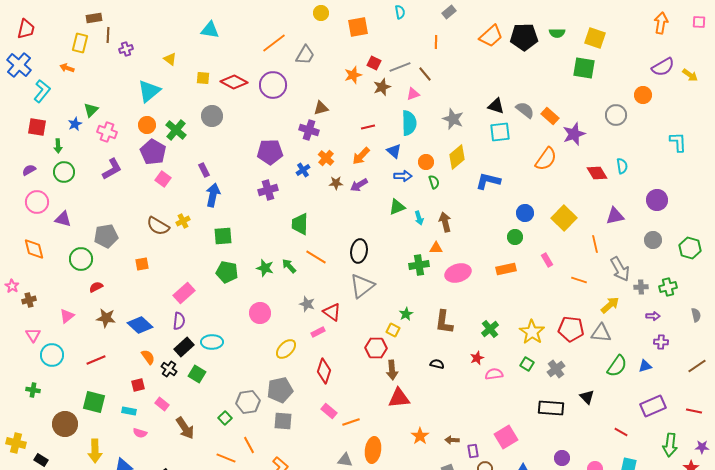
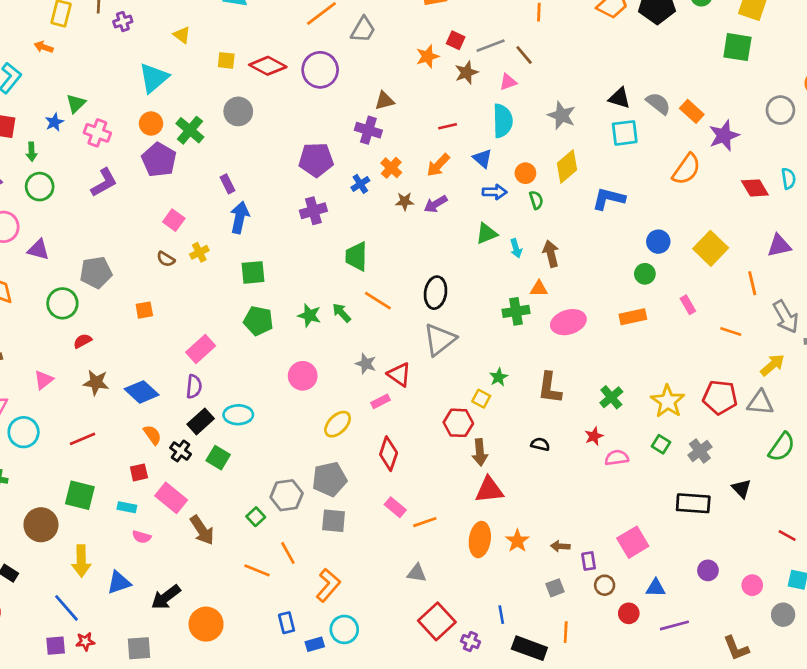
pink square: (163, 179) -> (174, 220), moved
brown semicircle: (158, 226) -> (166, 259), size x0.6
pink rectangle: (162, 404) -> (171, 498), size x1.6
orange ellipse: (373, 450) -> (480, 540), moved

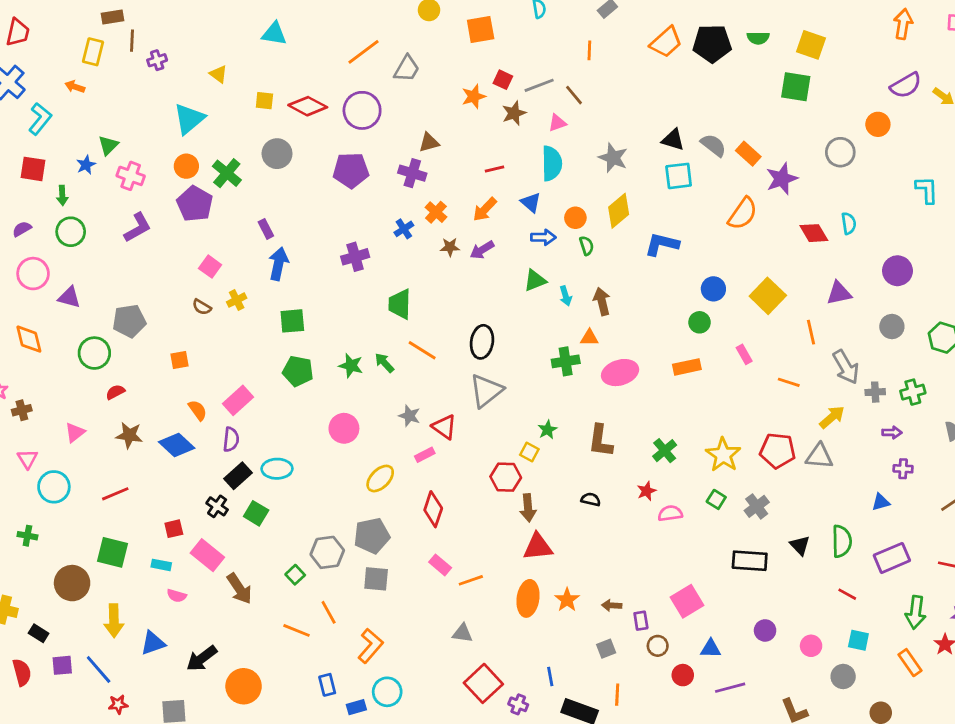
purple pentagon: (316, 160) -> (351, 170), moved
orange semicircle: (152, 435) -> (198, 410), moved
green semicircle: (782, 447) -> (842, 541), moved, turned -36
purple square: (56, 646) -> (62, 665), moved

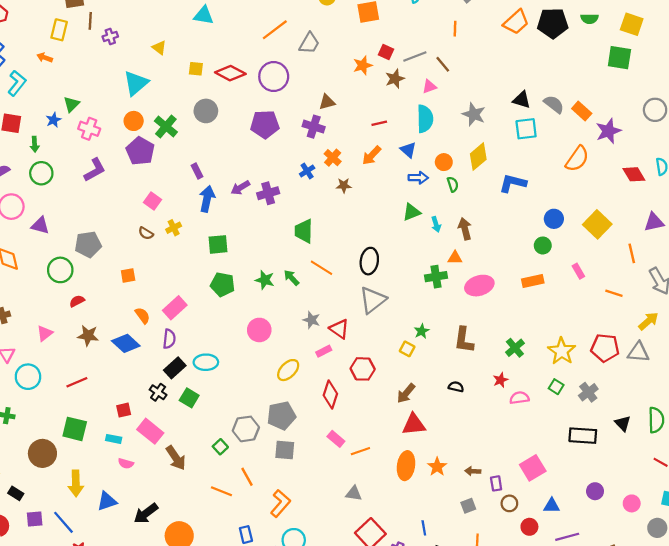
purple arrow: (482, 250) -> (240, 188), moved
red hexagon: (506, 477) -> (363, 369), moved
brown arrow: (528, 508) -> (406, 393), turned 45

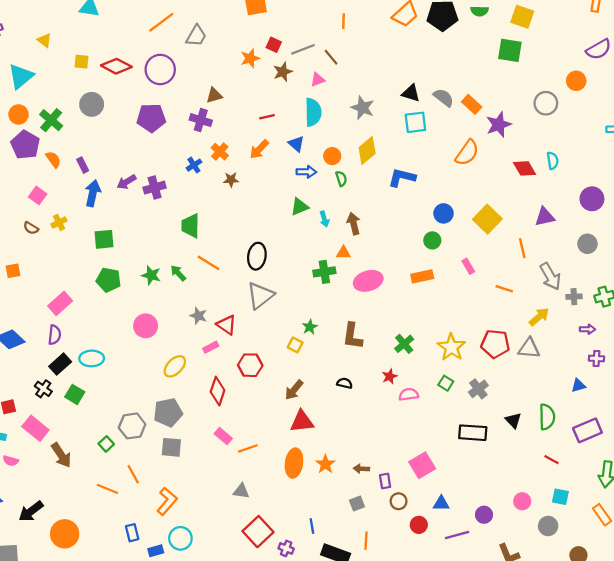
orange semicircle: (143, 316) -> (53, 159), moved
purple circle: (595, 491) -> (484, 515), moved

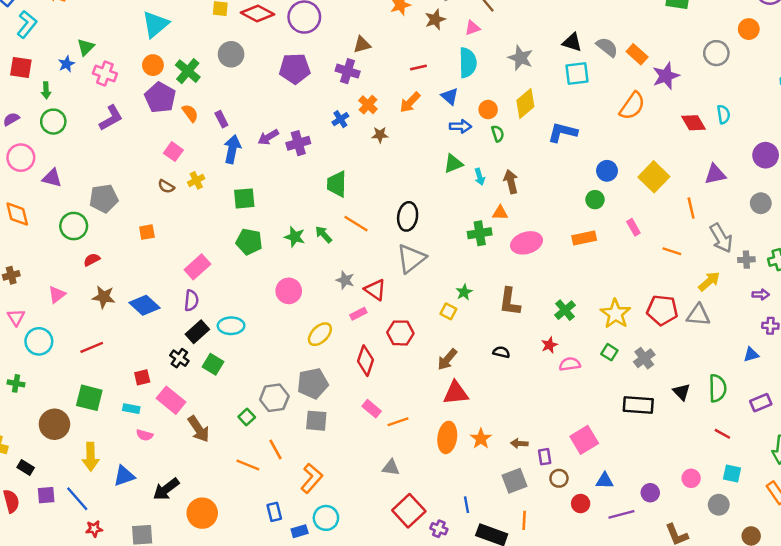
purple rectangle: (587, 430) -> (761, 403), size x0.7
gray square: (357, 503) -> (515, 481), size x1.5

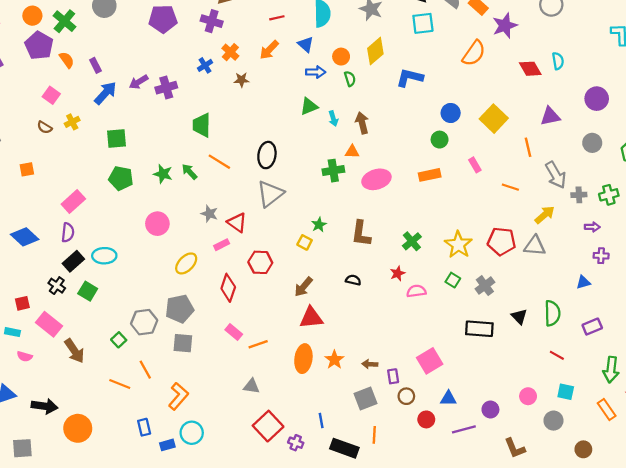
blue arrow: (232, 149) -> (105, 93), turned 30
black arrow: (166, 489) -> (45, 406), turned -135

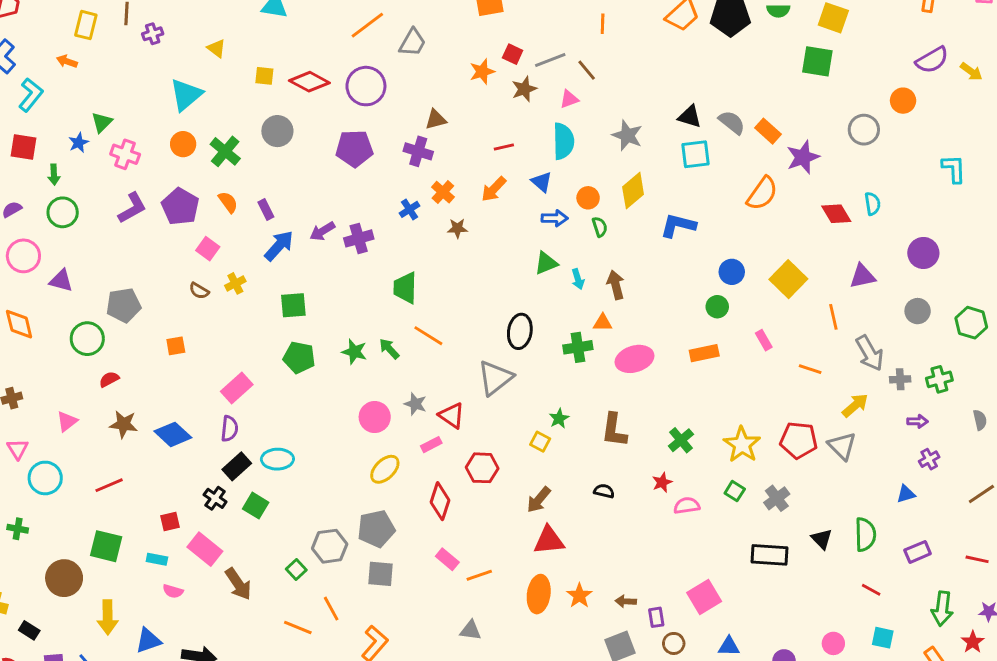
purple pentagon: (39, 45) -> (180, 207), moved
black ellipse: (267, 155) -> (520, 331), moved
pink circle: (157, 224) -> (375, 417), moved
gray triangle: (535, 246) -> (842, 446), turned 40
purple cross: (601, 256) -> (929, 459), turned -32

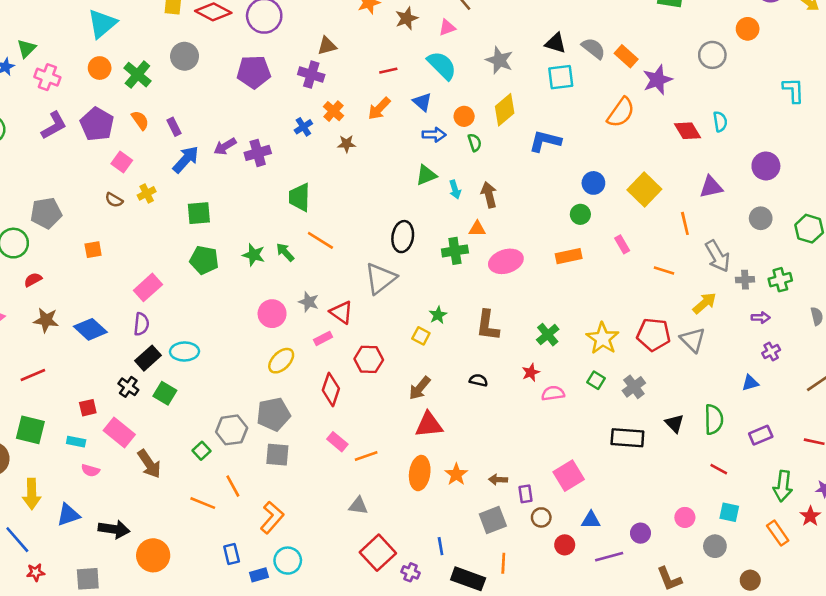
cyan semicircle: (563, 141) -> (442, 65), turned -44

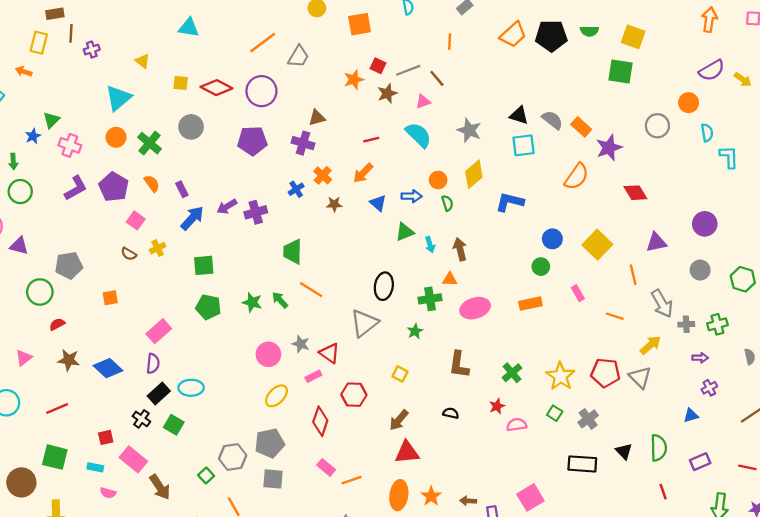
blue triangle: (422, 102) -> (378, 203), moved
cyan semicircle: (720, 122) -> (707, 133), moved
green star: (438, 315) -> (415, 331), moved
red line: (719, 469) -> (663, 492), turned 42

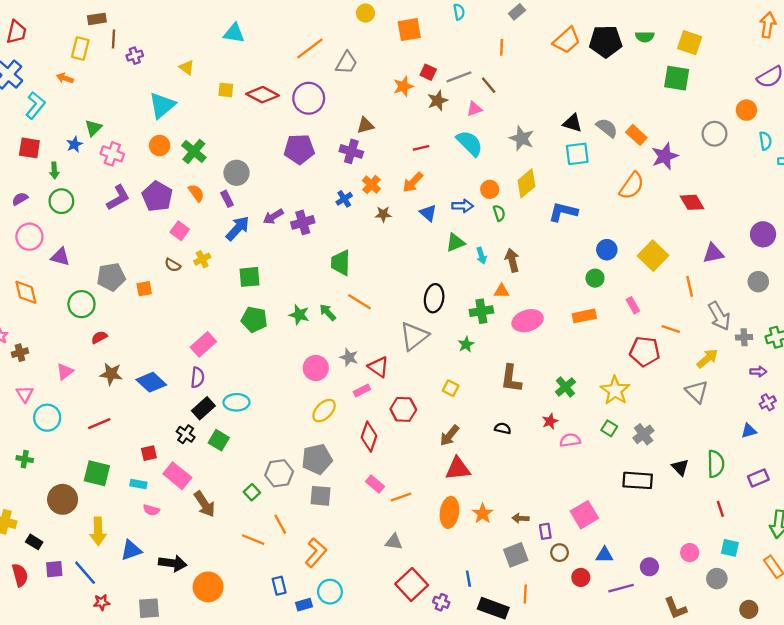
gray circle: (191, 127) -> (236, 173), moved
orange square: (110, 298) -> (144, 289), moved
red pentagon: (605, 373) -> (645, 351), moved

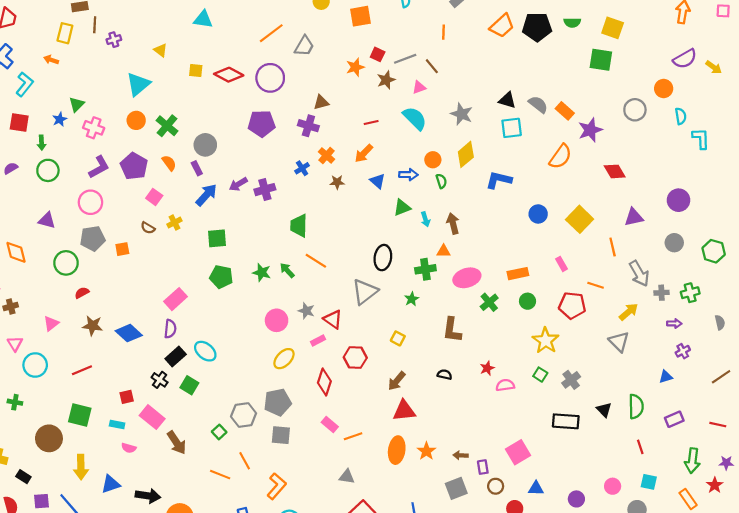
pink circle: (29, 237) -> (90, 202), moved
green circle: (595, 278) -> (527, 301), moved
green cross: (565, 387) -> (489, 302), moved
cyan ellipse: (236, 402) -> (205, 351), turned 40

